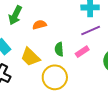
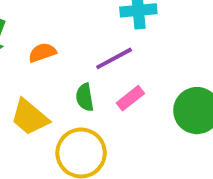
purple line: (91, 30) -> (114, 58), moved

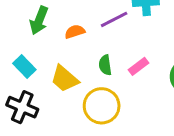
purple line: (114, 58) -> (114, 19), moved

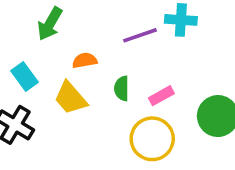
orange semicircle: (75, 32) -> (85, 60), moved
yellow circle: (102, 106) -> (152, 139), moved

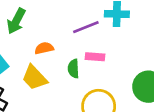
pink rectangle: (161, 96) -> (95, 57), moved, turned 36

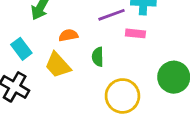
pink rectangle: (95, 57) -> (135, 33), moved

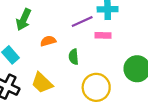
yellow trapezoid: (58, 65) -> (42, 83), moved

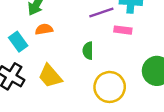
orange semicircle: (48, 41) -> (44, 29), moved

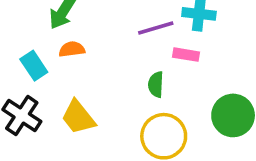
green semicircle: (88, 51) -> (156, 84), moved

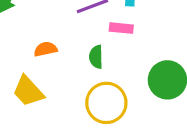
orange semicircle: (72, 49) -> (46, 49), moved

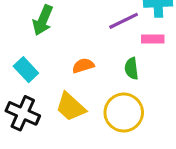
yellow circle: (106, 103) -> (124, 113), moved

